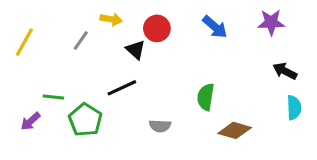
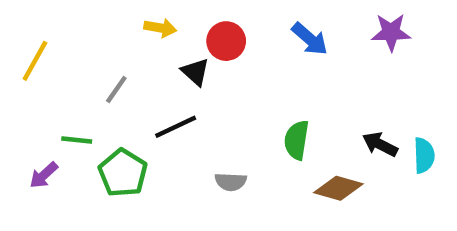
gray line: (81, 41) -> (116, 89), moved
black arrow: (285, 71) -> (380, 144), moved

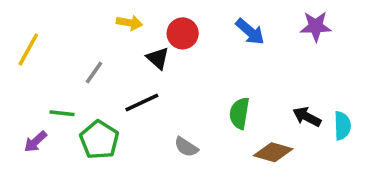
gray semicircle: (231, 182) -> (186, 147), turned 30

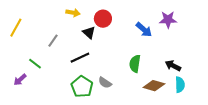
purple star: (316, 26) -> (168, 20), moved
blue arrow: (250, 32) -> (144, 30), moved
green line: (62, 113) -> (35, 64), turned 32
cyan semicircle: (342, 126) -> (180, 85), moved
green pentagon: (99, 140) -> (82, 87), moved

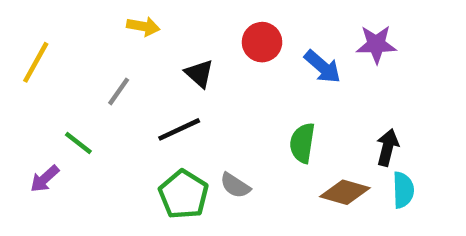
yellow arrow: (73, 13) -> (143, 26), moved
red circle: (103, 19) -> (262, 42), moved
black arrow: (173, 66) -> (387, 147), turned 77

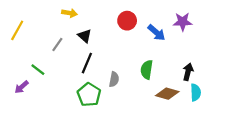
black triangle: (199, 73) -> (85, 36), moved
black line: (179, 129) -> (87, 63), turned -42
gray semicircle: (235, 186) -> (114, 79), moved, turned -112

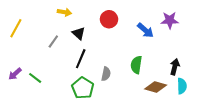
red circle: (127, 21) -> (109, 19), moved
green line: (38, 70) -> (35, 78), moved
purple arrow: (22, 87) -> (15, 74), moved

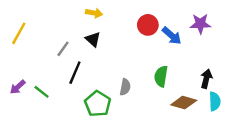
yellow arrow: (64, 12) -> (94, 13), moved
red circle: (109, 19) -> (148, 25), moved
black line: (81, 59) -> (75, 73), moved

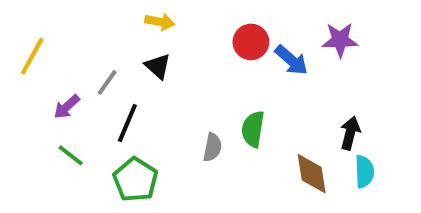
green semicircle: (161, 76) -> (253, 129), moved
purple arrow: (18, 87) -> (67, 107), moved
brown diamond: (184, 103) -> (312, 174), turned 65
green pentagon: (98, 104) -> (135, 180), moved

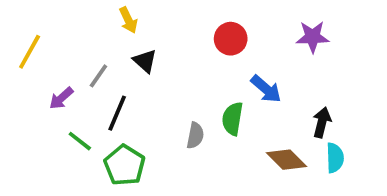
yellow arrow: (160, 22) -> (128, 20), moved, turned 55
blue arrow: (291, 60) -> (266, 89), moved
green line: (71, 155) -> (80, 141), moved
brown diamond: (312, 174) -> (286, 160), turned -36

